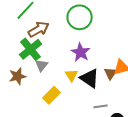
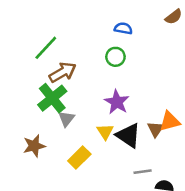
green circle: (80, 17) -> (115, 57), size x0.6
brown star: (18, 76) -> (34, 146), moved

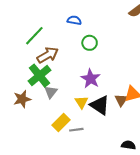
blue semicircle: (123, 28) -> (74, 20), moved
brown star: (34, 146) -> (22, 99), moved
gray line: (143, 172) -> (76, 130), moved

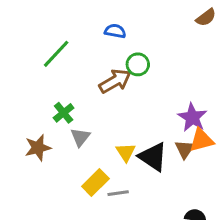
brown arrow: (48, 55) -> (115, 81), moved
green cross: (39, 76) -> (64, 113), size x0.6
purple star: (91, 79) -> (192, 117), moved

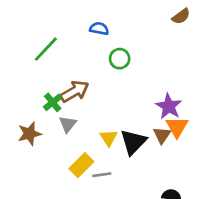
brown arrow: (115, 81) -> (75, 91), moved
orange triangle: (201, 140) -> (177, 127), turned -45
black triangle: (153, 157) -> (133, 142), turned 40

